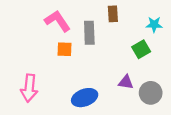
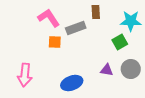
cyan star: (154, 24) -> (131, 21), size x1.5
gray rectangle: (89, 33) -> (76, 28), turned 72
gray circle: (151, 93) -> (131, 69), moved

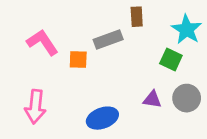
pink L-shape: (49, 18) -> (42, 42), moved
cyan star: (131, 21) -> (187, 30), turned 30
green square: (120, 42) -> (171, 60), turned -35

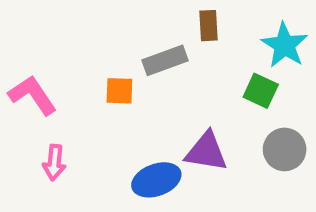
pink L-shape: (42, 42) -> (32, 95), moved
purple triangle: (152, 99) -> (206, 152), moved, size x1.5
pink arrow: (35, 107) -> (54, 163), size x0.7

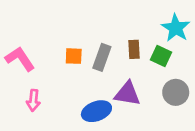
brown rectangle: (209, 26) -> (134, 49), moved
gray rectangle: (165, 60) -> (102, 57), moved, turned -50

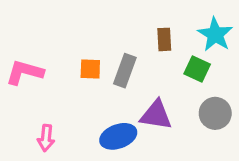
brown rectangle: (134, 49) -> (164, 39), moved
pink L-shape: (20, 59) -> (25, 72), turned -40
pink arrow: (33, 100) -> (46, 138), moved

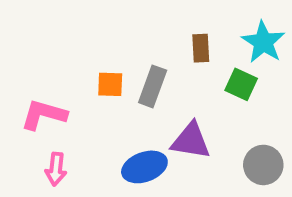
pink L-shape: (25, 72) -> (44, 115), moved
gray circle: (215, 113) -> (263, 165), moved

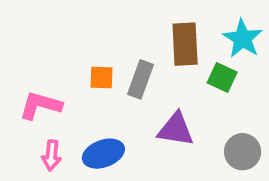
brown rectangle: (201, 48) -> (185, 44), size x1.6
blue ellipse: (144, 167) -> (103, 154), moved

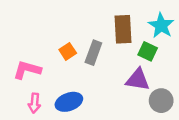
orange square: (102, 78) -> (68, 51), turned -35
purple triangle: (176, 129) -> (138, 80), moved

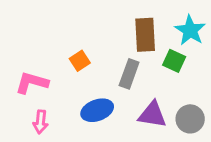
gray rectangle: (93, 53) -> (129, 74), moved
purple triangle: (138, 80) -> (152, 115), moved
blue ellipse: (69, 102) -> (97, 110), moved

